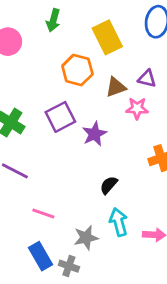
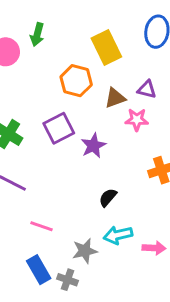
green arrow: (53, 20) -> (37, 34), moved
cyan arrow: (119, 222) -> (118, 235), turned -88

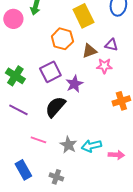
black semicircle: (108, 197) -> (55, 107), moved, size x1.6
gray star: (85, 251) -> (68, 145), moved, turned -30
blue rectangle: (39, 270) -> (23, 170), moved

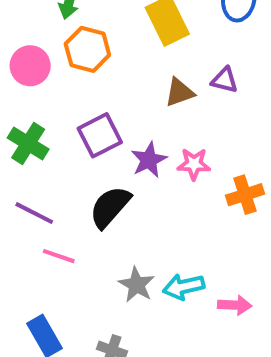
pink circle: (13, 19) -> (30, 66), moved
orange hexagon: (62, 39) -> (87, 49), moved
pink star: (104, 66) -> (194, 164), moved
pink line: (38, 140) -> (59, 256), moved

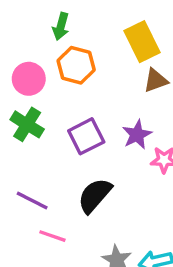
brown triangle: (180, 92) -> (156, 80), moved
green cross: (28, 144) -> (27, 124), moved
purple star: (149, 160) -> (137, 135), moved

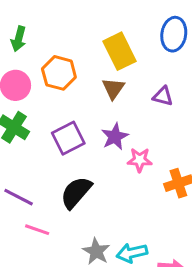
green arrow: (61, 26) -> (19, 39), moved
brown triangle: (156, 80) -> (113, 88), moved, turned -35

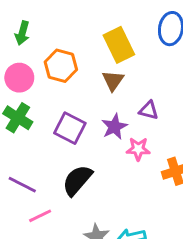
purple triangle: (163, 96) -> (149, 110), moved
purple square: (68, 138) -> (70, 128), turned -36
pink line: (37, 230) -> (40, 216), turned -45

